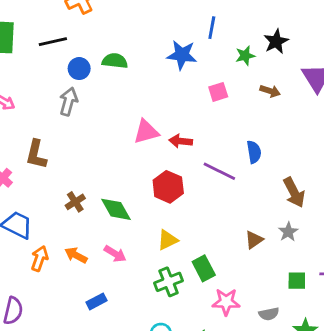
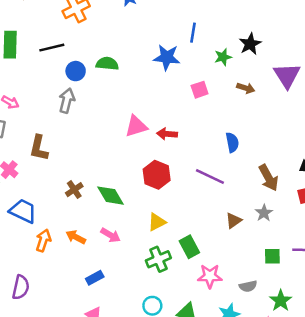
purple line: (219, 171) -> (210, 177), moved

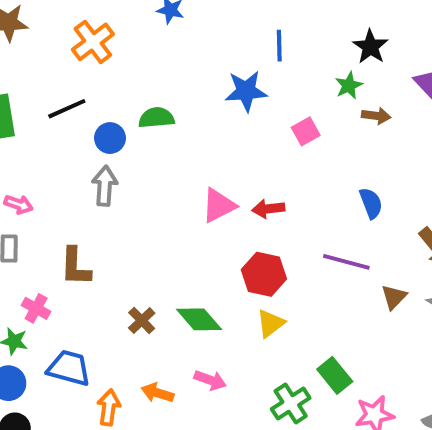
green star: (223, 57) -> (349, 86), moved
brown triangle: (234, 221) -> (394, 297), moved
yellow triangle: (157, 222) -> (271, 323), moved

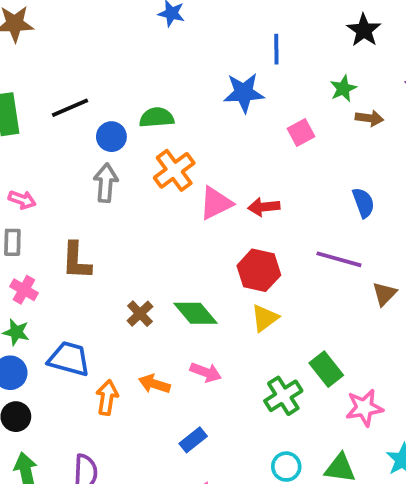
orange cross: (93, 42) -> (174, 170), moved
black star: (370, 47) -> (364, 30), moved
pink cross: (36, 308) -> (24, 290), moved

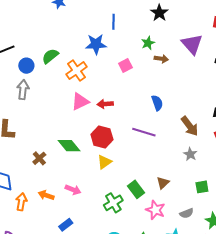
green semicircle: (157, 117) -> (50, 56), turned -36
orange cross: (174, 170) -> (77, 71), moved
brown triangle: (384, 294) -> (163, 183), moved
green diamond: (196, 313) -> (69, 146), moved
pink star: (364, 408) -> (155, 210), turned 30

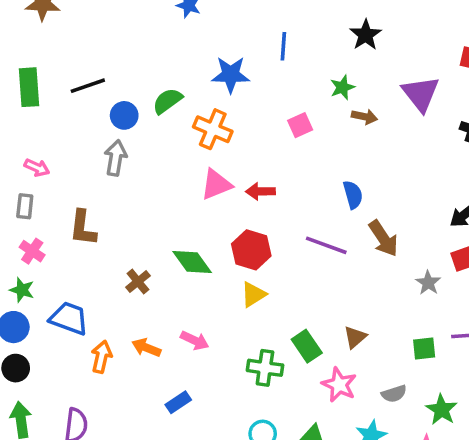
blue star: (96, 44) -> (231, 75), moved
orange cross: (77, 71) -> (213, 129), turned -35
brown arrow: (190, 126) -> (383, 238), moved
gray star: (190, 154) -> (428, 283), moved
green cross: (113, 203) -> (265, 368), turned 36

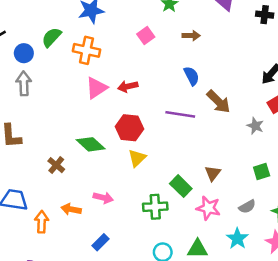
brown arrow: (365, 117) -> (191, 36), moved

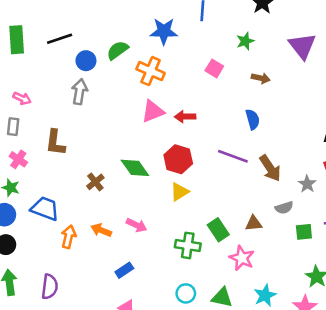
pink square: (146, 36) -> (214, 68), turned -35
brown arrow: (218, 102) -> (270, 168), moved
brown triangle: (213, 173) -> (254, 223), turned 35
gray semicircle: (247, 207) -> (284, 208), moved

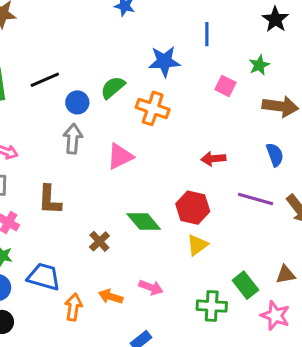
pink square: (214, 68) -> (225, 86), moved
brown arrow: (261, 78) -> (280, 106), size x1.6
pink triangle: (153, 111) -> (120, 156), moved
red arrow: (185, 117) -> (213, 159), moved

